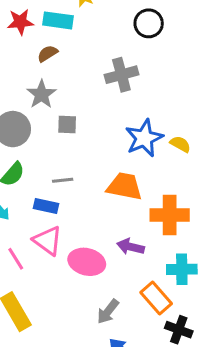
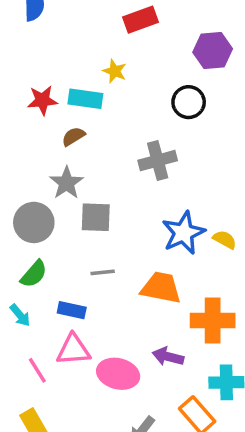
gray square: (67, 124) -> (96, 217), size x1.4
gray line: (63, 180) -> (103, 272), moved
pink triangle: (48, 241) -> (73, 350), turned -40

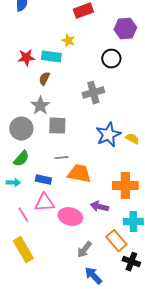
brown semicircle: (73, 136) -> (44, 79), turned -32
orange trapezoid: (161, 288) -> (79, 174), moved
cyan arrow: (20, 315) -> (13, 183), turned -48

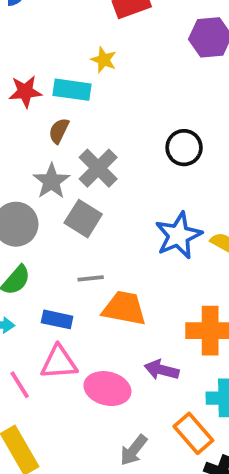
black circle: (111, 59) -> (184, 148), moved
gray cross: (93, 93) -> (98, 168), moved, turned -30
gray square: (57, 126) -> (83, 219), turned 30

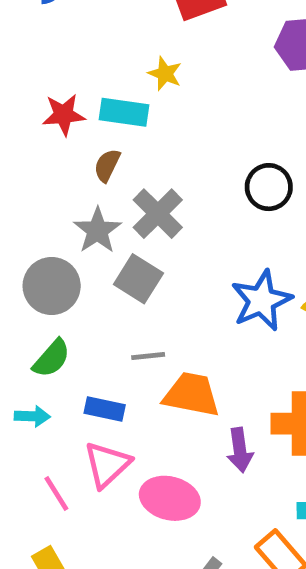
pink triangle: (59, 362) -> (107, 465), turned -39
purple arrow: (162, 370) -> (240, 450), moved, turned -112

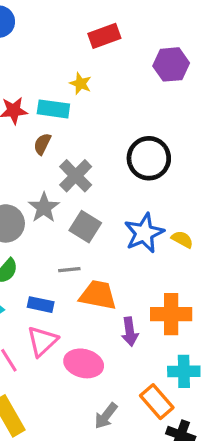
black circle: (269, 187) -> (149, 158), size x1.4
gray star: (97, 230) -> (44, 208), moved
gray square: (138, 279) -> (85, 227), moved

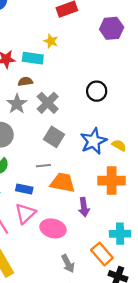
brown semicircle: (42, 144) -> (25, 82), turned 56
black circle: (149, 158) -> (97, 91), size x0.7
gray star: (44, 208) -> (17, 104), moved
orange cross: (171, 314) -> (112, 181), moved
gray arrow: (106, 416) -> (68, 264), turned -66

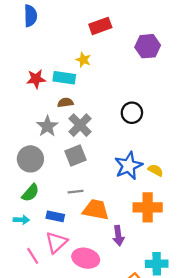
brown semicircle: (25, 82) -> (65, 103), moved
gray square: (54, 137) -> (76, 156), moved, turned 36

